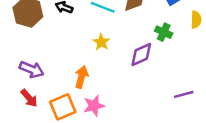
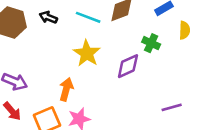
yellow star: (101, 42) -> (87, 53), size x1.5

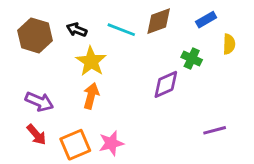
yellow star: (87, 53) -> (91, 61), moved
orange arrow: (66, 89) -> (91, 96), moved

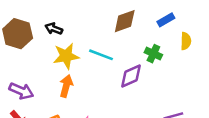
cyan line: (121, 30) -> (101, 55), moved
yellow star: (91, 61) -> (66, 56), turned 30

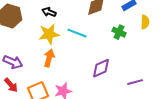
black arrow: (54, 29) -> (49, 12), moved
purple diamond: (131, 76) -> (101, 68), moved

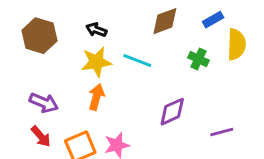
yellow semicircle: (145, 22) -> (236, 44), size x1.5

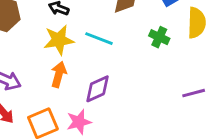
purple diamond: (172, 112) -> (97, 89), moved
purple line: (222, 132) -> (194, 93), moved

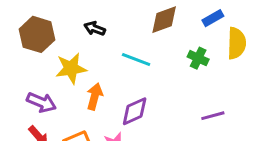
yellow star: (59, 40) -> (71, 68), moved
purple line: (194, 93) -> (213, 116), moved

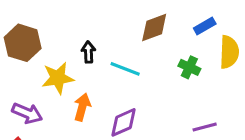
black arrow: (95, 28) -> (88, 52), moved, turned 66

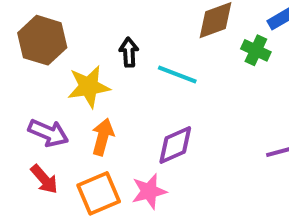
green cross: (189, 67) -> (256, 50), moved
orange arrow: (82, 107) -> (103, 137), moved

